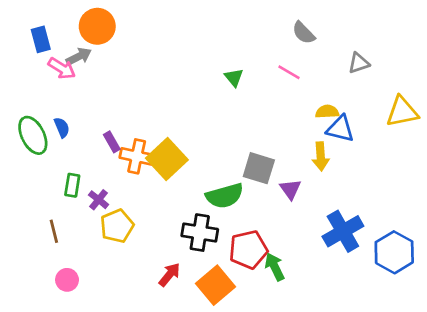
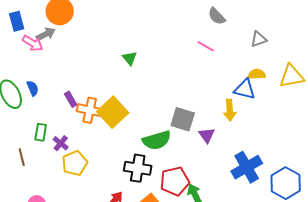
green triangle: (234, 78) -> (130, 58), moved
yellow semicircle: (327, 112) -> (257, 74), moved
brown line: (54, 231) -> (22, 157), moved

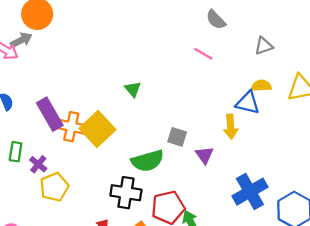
green triangle: (130, 58) -> (133, 89), moved
purple rectangle: (71, 99) -> (50, 114), size x1.8
gray square: (183, 119) -> (177, 137), size x0.7

